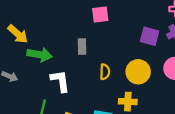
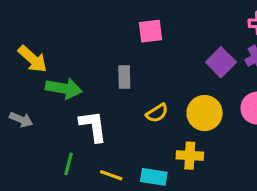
purple square: (150, 36) -> (221, 62), turned 30
yellow semicircle: (105, 72) -> (157, 113), turned 56

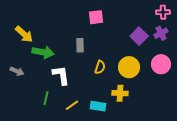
yellow semicircle: (157, 113) -> (100, 67), turned -40
yellow line: (111, 175) -> (72, 105), turned -56

